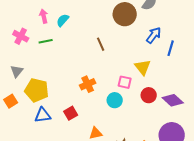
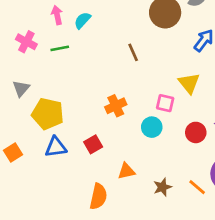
red circle: (149, 95) -> (196, 132), moved
orange square: (11, 101) -> (13, 152), moved

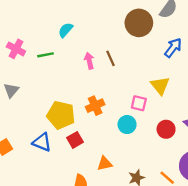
pink arrow: (57, 15) -> (89, 61), moved
yellow pentagon: (48, 114) -> (61, 115), moved
blue triangle: (56, 147) -> (42, 142), turned 30

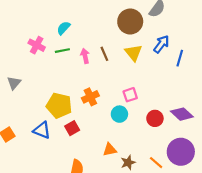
pink cross: (16, 49) -> (37, 45), moved
green line: (45, 55) -> (62, 51), moved
yellow triangle: (160, 86) -> (133, 53), moved
pink square: (139, 103) -> (130, 95), turned -32
orange triangle: (105, 164) -> (110, 150), moved

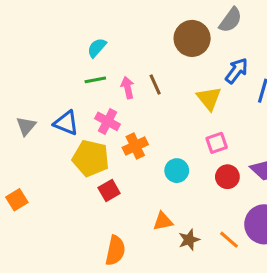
pink cross: (37, 45) -> (108, 121), moved
yellow triangle: (133, 53) -> (209, 98), moved
pink square: (130, 95) -> (217, 143), moved
blue triangle: (42, 130) -> (66, 123), moved

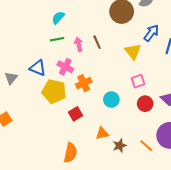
gray triangle: (26, 126) -> (11, 78), moved
red square: (109, 191) -> (76, 114), moved

